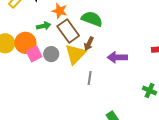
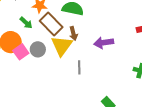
green arrow: (44, 26) -> (26, 23), turned 64
brown arrow: (89, 44) -> (73, 33), turned -32

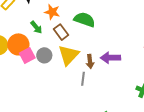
brown rectangle: (51, 24) -> (61, 32), size x0.7
brown arrow: (73, 33) -> (90, 61), moved

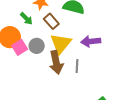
purple arrow: (110, 58) -> (91, 41), moved
brown arrow: (90, 61) -> (56, 62), moved, size x1.6

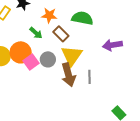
purple arrow: (91, 41) -> (112, 45), moved

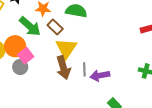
green arrow: (36, 33) -> (30, 26), size x1.6
purple arrow: (112, 45) -> (100, 76), moved
gray circle: (48, 59) -> (20, 67), moved

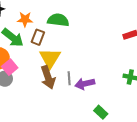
brown rectangle: (55, 27) -> (38, 37), turned 70

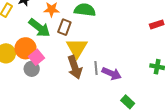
purple arrow: (85, 84) -> (112, 73), turned -144

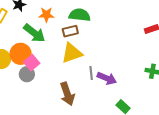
brown rectangle: (64, 27) -> (70, 31), moved, turned 56
yellow triangle: (77, 48) -> (72, 53), turned 40
brown arrow: (75, 67) -> (67, 94), moved

